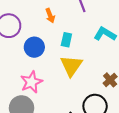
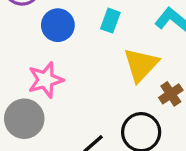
yellow triangle: (71, 66) -> (141, 65), moved

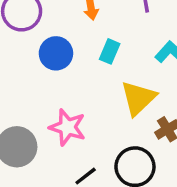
pink star: (46, 80) -> (67, 127), moved, turned 30

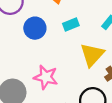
cyan rectangle: (110, 51) -> (71, 25), turned 49

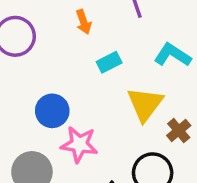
blue circle: (35, 28) -> (52, 111), moved

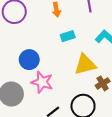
yellow triangle: (145, 104) -> (85, 64), turned 30

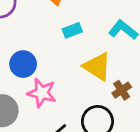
yellow triangle: (85, 64) -> (97, 66), turned 50

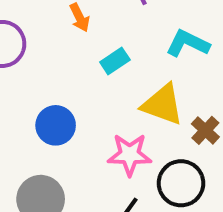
pink star: (42, 93) -> (130, 155), moved

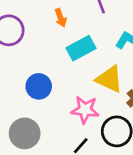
cyan rectangle: (115, 61) -> (81, 48), size x1.5

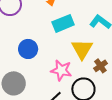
yellow triangle: (109, 79) -> (82, 49), turned 30

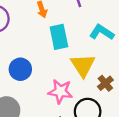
cyan rectangle: (63, 23) -> (59, 37), turned -75

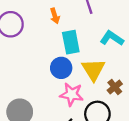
blue circle: (20, 69) -> (61, 68), moved

